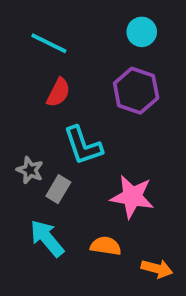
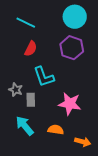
cyan circle: (142, 32) -> (75, 17), size x1.5
gray rectangle: (58, 189) -> (31, 100), turned -32

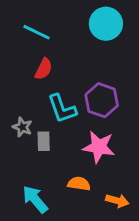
purple hexagon: (72, 48) -> (102, 100), moved
cyan arrow: (25, 126) -> (35, 199), moved

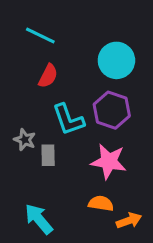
cyan circle: (106, 24) -> (116, 60), moved
orange semicircle: (79, 184) -> (101, 203), moved
orange arrow: (117, 201) -> (129, 221), turned -35

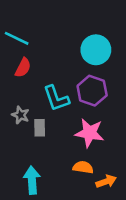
cyan line: (40, 36) -> (17, 38), moved
red semicircle: (48, 76) -> (23, 68), moved
cyan arrow: (39, 219) -> (32, 180), turned 36

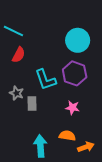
pink star: (89, 133) -> (72, 108), size x0.6
cyan arrow: (32, 180) -> (40, 146), moved

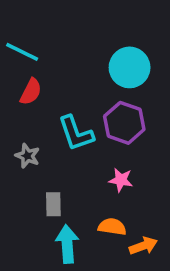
gray rectangle: (32, 103) -> (53, 204), moved

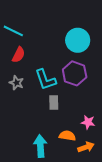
gray star: (27, 156) -> (16, 83), moved
pink star: (121, 180) -> (88, 122), moved
gray rectangle: (53, 204) -> (54, 102), moved

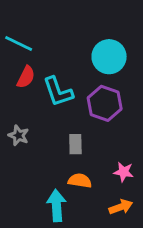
cyan L-shape: (46, 80) -> (58, 92), moved
gray star: (16, 83) -> (19, 135), moved
orange semicircle: (67, 136) -> (80, 181), moved

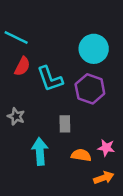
orange semicircle: (80, 181) -> (81, 155), moved
cyan arrow: (56, 205) -> (40, 151), moved

